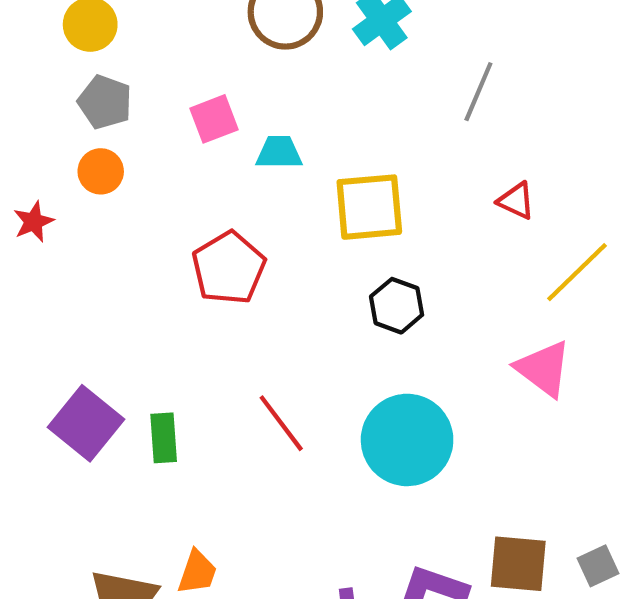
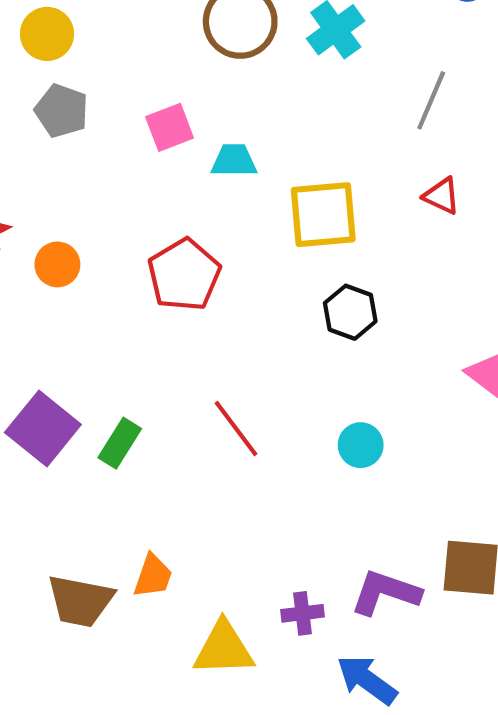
orange circle: (101, 171) -> (57, 264), moved
red triangle: (516, 201) -> (442, 196), moved
green rectangle: (164, 438) -> (120, 443), turned 36
cyan circle: (407, 440) -> (361, 445), size x0.5

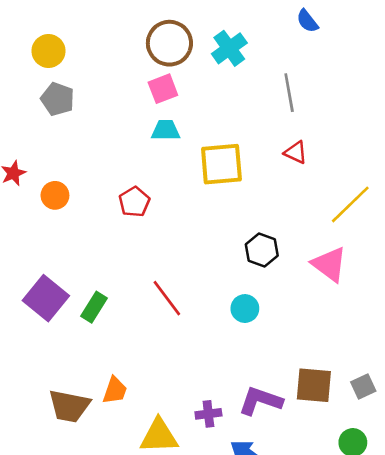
gray line: (431, 100) -> (289, 93), turned -33
pink square: (170, 127) -> (163, 89), moved
red pentagon: (184, 275) -> (134, 202), size x0.7
black hexagon: (350, 312) -> (262, 250), moved

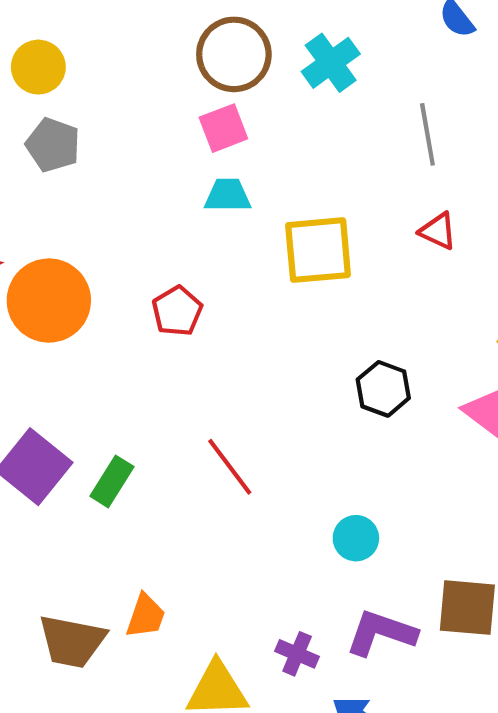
orange circle: (55, 195) -> (49, 301), size x1.8
cyan circle: (245, 309) -> (356, 538), moved
purple cross: (208, 414) -> (297, 654), turned 30

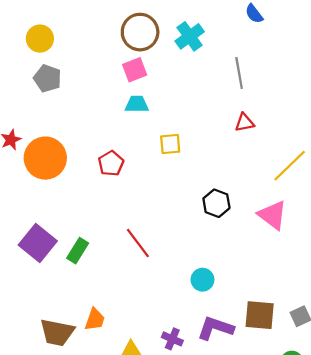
red triangle: (438, 231) -> (244, 123), turned -36
yellow square: (318, 250) -> (170, 144), moved, size x0.6

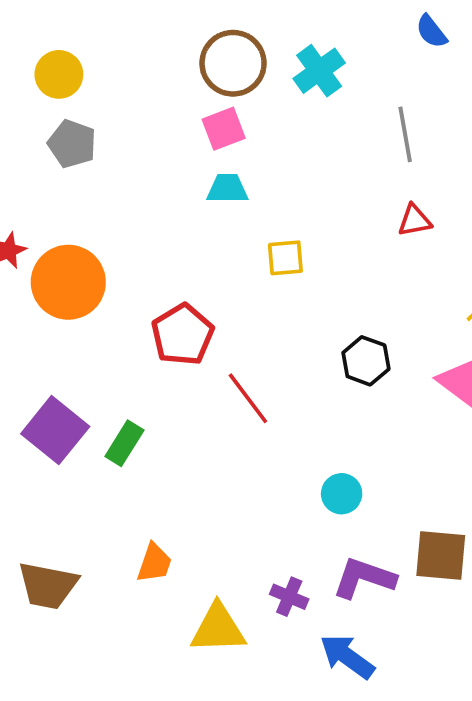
red pentagon: (111, 163) -> (182, 335), moved, size x1.4
red line: (138, 243) -> (248, 398), moved
brown trapezoid: (57, 332) -> (48, 585), moved

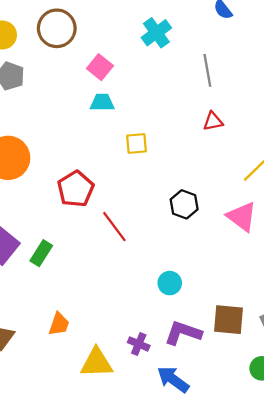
brown circle: (233, 63) -> (57, 28), moved
pink square: (224, 129) -> (100, 67), turned -30

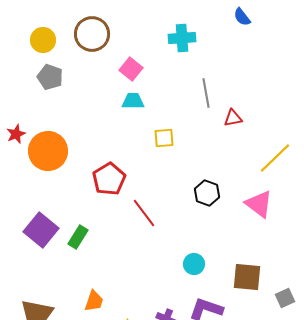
cyan cross: (156, 33) -> (182, 38), turned 32
gray line: (207, 70) -> (206, 93), moved
brown square: (228, 320) -> (247, 277), moved

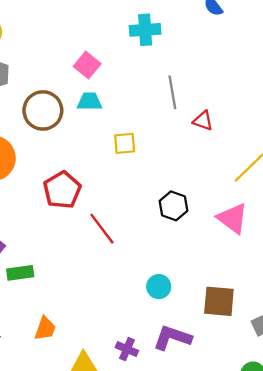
brown circle: (92, 34) -> (43, 110), moved
red triangle: (233, 118) -> (203, 121), turned 30
green rectangle: (78, 237) -> (20, 273), moved, turned 50

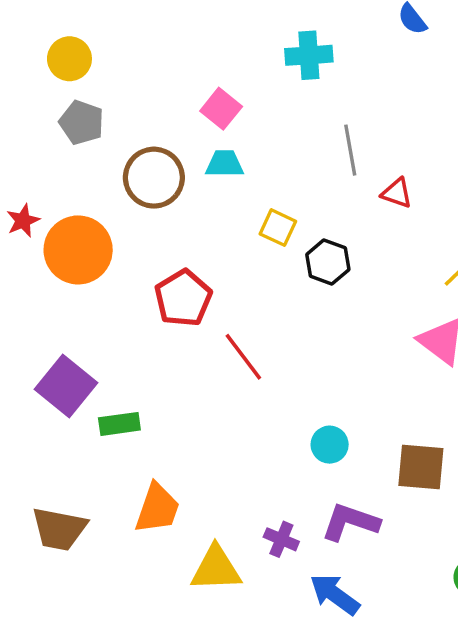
yellow square: (125, 143) -> (278, 228), turned 30
black hexagon: (173, 206) -> (328, 262), moved
orange trapezoid: (45, 329) -> (157, 508), size x1.4

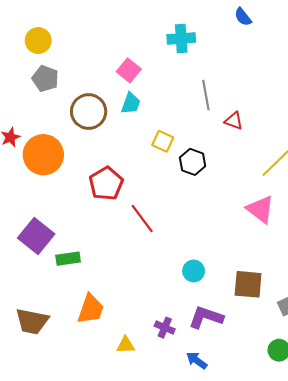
cyan trapezoid: (225, 164) -> (131, 103), turned 110
yellow triangle: (216, 569) -> (126, 345), size x0.6
blue arrow: (335, 594) -> (197, 360), size x0.7

